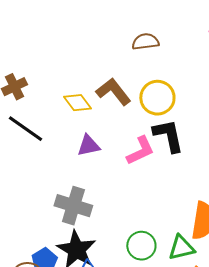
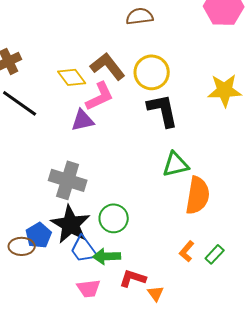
pink L-shape: (140, 151) -> (100, 96), moved
green circle: (141, 246) -> (114, 218), moved
green triangle: (181, 248) -> (176, 164), moved

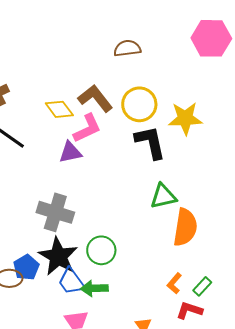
yellow star: (225, 90) -> (185, 118), moved
red L-shape: (133, 278) -> (189, 310), moved

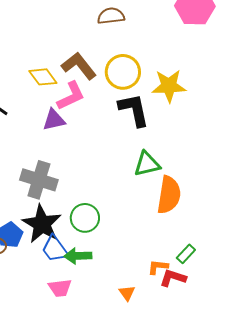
orange L-shape: (174, 283) -> (158, 267), moved, turned 55

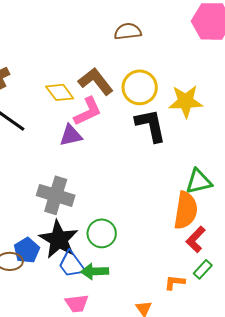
green triangle: (147, 164) -> (199, 181), moved
red L-shape: (173, 278) -> (196, 239), moved, turned -64

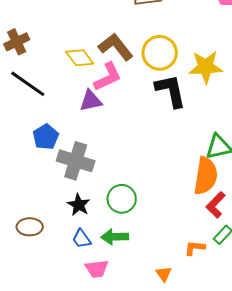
black star: (59, 239) -> (79, 205), size x0.6
blue pentagon: (27, 250) -> (46, 137), moved
blue trapezoid: (72, 264) -> (82, 239), moved, size x0.7

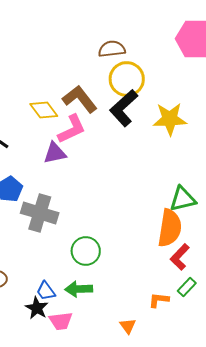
yellow circle: (160, 53) -> (127, 79), moved
black L-shape: (171, 91) -> (124, 108), moved, turned -120
black star: (79, 205) -> (37, 308), moved

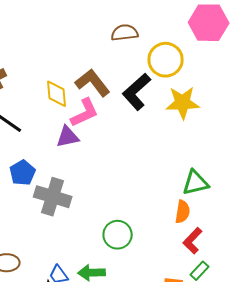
yellow circle: (127, 79) -> (166, 60), moved
yellow diamond: (44, 110) -> (57, 94), turned 32
orange semicircle: (170, 228) -> (183, 212), size x0.6
green circle: (86, 251) -> (118, 235), moved

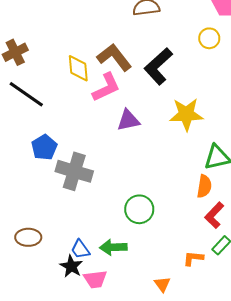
yellow circle: (166, 60) -> (209, 38), moved, size x0.6
yellow star: (183, 103) -> (186, 114), moved
purple triangle: (68, 137) -> (128, 120), moved

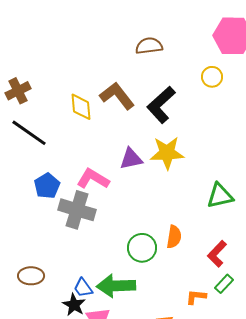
pink L-shape: (106, 87) -> (93, 179), moved, turned -124
yellow star: (186, 114) -> (167, 153), moved
orange semicircle: (204, 186) -> (174, 237), moved
green arrow: (113, 247) -> (116, 286), size x1.4

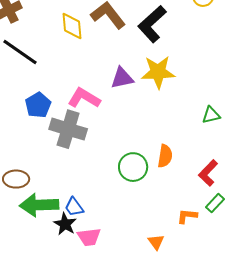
green triangle: (220, 196) -> (211, 115), size x0.7
brown ellipse: (31, 276) -> (16, 179), moved
green arrow: (116, 286) -> (39, 205), moved

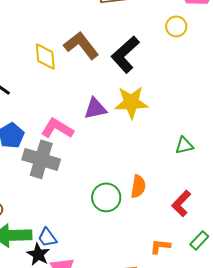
green rectangle: (215, 203) -> (199, 240), moved

